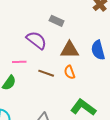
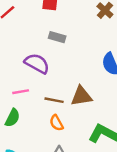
brown triangle: (70, 50) -> (81, 96), moved
orange semicircle: (70, 72) -> (56, 123), moved

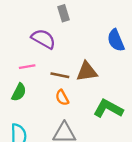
gray rectangle: (57, 37) -> (63, 13), turned 56

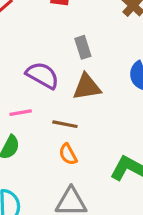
gray rectangle: (63, 13) -> (83, 47), moved
brown triangle: (87, 71) -> (87, 87), moved

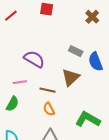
gray rectangle: (83, 47) -> (76, 51), moved, turned -48
brown triangle: (87, 87) -> (71, 77), moved, turned -36

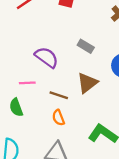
gray rectangle: (76, 51) -> (86, 46), moved
green semicircle: (12, 104) -> (16, 107), turned 126

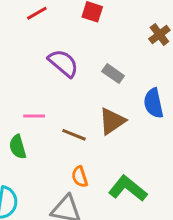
purple semicircle: (47, 57) -> (63, 63), moved
orange semicircle: (58, 118) -> (80, 177), moved

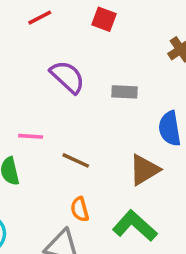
gray rectangle: (113, 74) -> (124, 92), turned -35
brown triangle: (112, 121) -> (144, 170), moved

